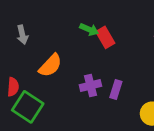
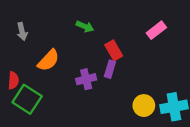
red rectangle: (105, 37) -> (114, 50), moved
purple rectangle: (116, 90) -> (110, 69), moved

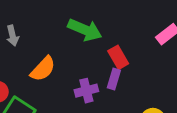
green arrow: (85, 26) -> (85, 30), size x1.6

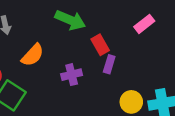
purple rectangle: (114, 79) -> (109, 64), moved

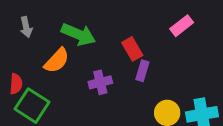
green arrow: (70, 20) -> (78, 34), moved

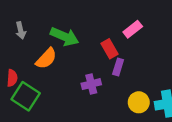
pink rectangle: (182, 26) -> (133, 29), moved
purple cross: (100, 82) -> (91, 84), moved

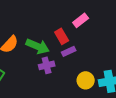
green arrow: (64, 37) -> (38, 46), moved
purple rectangle: (118, 67) -> (69, 51), turned 48

